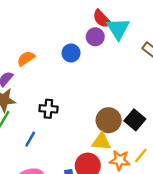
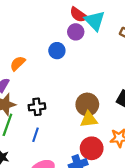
black cross: (48, 109) -> (37, 107), moved
brown circle: (109, 120) -> (87, 104), moved
yellow triangle: (101, 142) -> (89, 119), moved

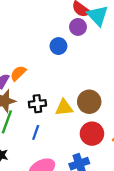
orange semicircle: (18, 63) -> (18, 73), moved
yellow triangle: (89, 119) -> (64, 108), moved
red circle: (92, 148) -> (92, 134), moved

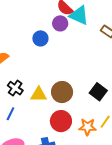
cyan triangle: (98, 16) -> (79, 15), turned -30
black cross: (37, 104) -> (15, 88), turned 35

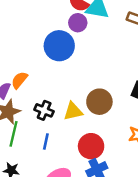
blue circle: (40, 38) -> (59, 46), size x1.6
red circle: (61, 121) -> (91, 146), moved

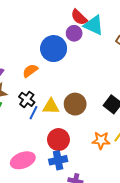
orange semicircle: (19, 80) -> (30, 71), moved
blue line: (46, 142) -> (34, 113), moved

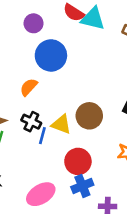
purple circle: (74, 33) -> (34, 23), moved
yellow triangle: (51, 106) -> (61, 124), turned 30

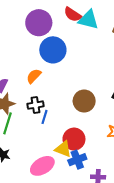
purple circle: (34, 23) -> (39, 23), size x1.6
black cross: (31, 122) -> (36, 105), turned -35
yellow triangle: (61, 124) -> (63, 149), moved

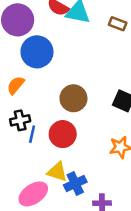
brown circle: (84, 101) -> (73, 98), moved
red circle: (74, 139) -> (63, 134), moved

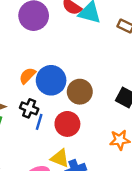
blue circle: (37, 52) -> (51, 80), moved
black cross: (20, 120) -> (29, 108), turned 30

